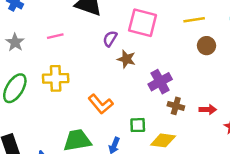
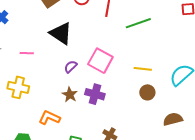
brown star: (126, 59) -> (70, 95), moved
purple cross: (160, 82) -> (95, 94), moved, turned 30
orange L-shape: (101, 104) -> (49, 118), turned 140

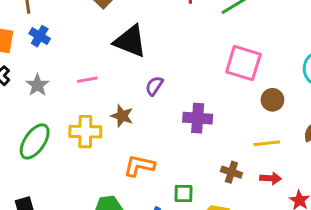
pink square: (100, 61) -> (243, 63), moved
yellow line: (143, 69) -> (267, 143), moved
brown star: (70, 95) -> (122, 116), moved

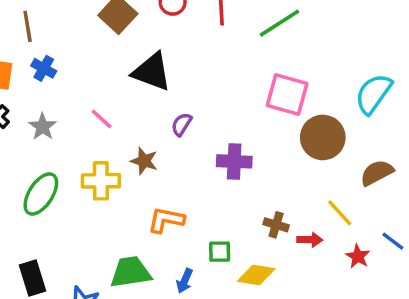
pink line: (87, 80) -> (102, 119), turned 54
brown circle: (272, 100) -> (323, 137), size x1.6
yellow line: (267, 143) -> (340, 213), moved, turned 55
red arrow: (271, 178) -> (310, 240), moved

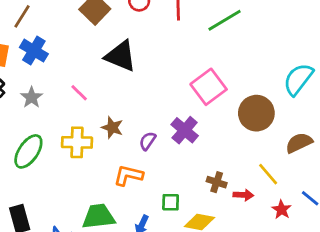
brown line: (28, 26) -> (22, 16), turned 40
blue cross: (44, 68) -> (34, 51), size x1.4
pink square: (287, 95) -> (209, 87), moved, turned 36
purple semicircle: (182, 124) -> (148, 141), moved
purple cross: (234, 161) -> (185, 130), turned 36

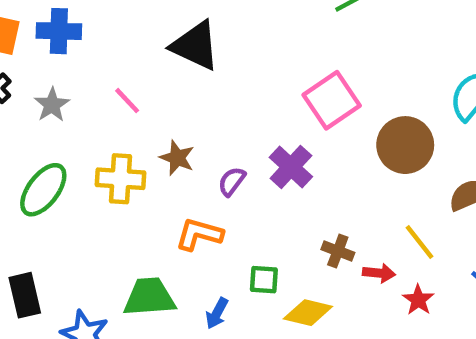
blue cross: (34, 51) -> (59, 31), turned -32
red star: (282, 210) -> (418, 300), moved

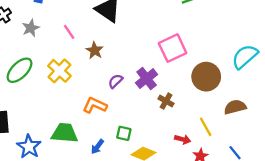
brown star: (177, 158) -> (95, 50), moved
yellow cross: (120, 179) -> (59, 71), turned 30
brown cross: (338, 251) -> (166, 101), moved

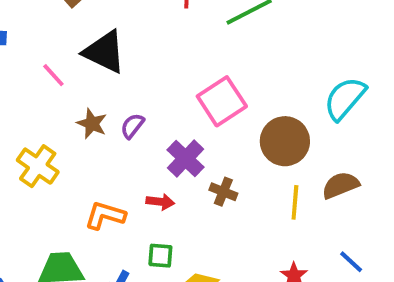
pink line: (69, 32) -> (53, 75), moved
purple semicircle: (115, 81) -> (132, 126), moved
yellow line: (206, 127) -> (295, 202), moved, turned 42
red arrow: (183, 139) -> (160, 202), moved

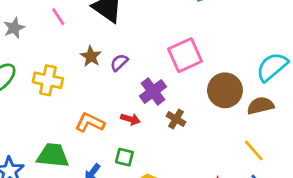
pink line: (53, 75) -> (58, 17), moved
yellow cross: (38, 166) -> (48, 80), turned -32
brown semicircle: (340, 185) -> (260, 106), moved
yellow line: (295, 202) -> (254, 150), moved, turned -55

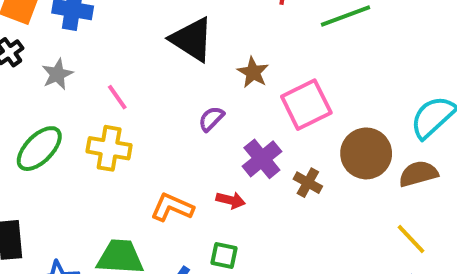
pink line: (58, 17) -> (117, 97), moved
brown star: (91, 56) -> (253, 72), moved
brown cross: (176, 119) -> (308, 183), moved

